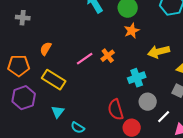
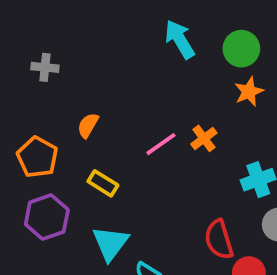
orange pentagon: (19, 66) -> (37, 157), turned 30
yellow rectangle: (54, 80) -> (103, 183), size x0.7
cyan triangle: (58, 112) -> (110, 243), size x1.5

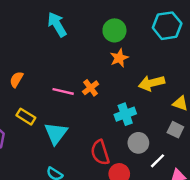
cyan arrow: (180, 39) -> (57, 24), moved
pink line: (161, 144) -> (63, 91), turned 48
cyan triangle: (110, 243) -> (56, 133), moved

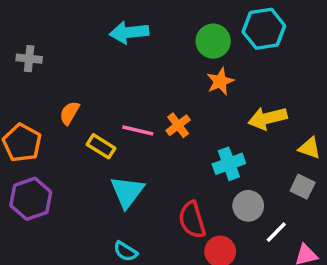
cyan arrow: (57, 24) -> (129, 32), turned -65
cyan hexagon: (167, 26) -> (264, 29), moved
yellow rectangle: (26, 117) -> (101, 146), moved

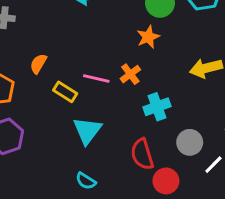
orange star: (220, 81) -> (148, 37), moved
cyan cross: (229, 164) -> (157, 107), moved

